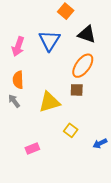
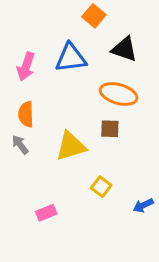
blue triangle: (49, 40) -> (71, 58), turned 50
orange ellipse: (83, 66) -> (119, 94), turned 70

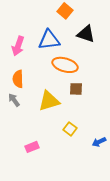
orange ellipse: (119, 94) -> (65, 65), moved

